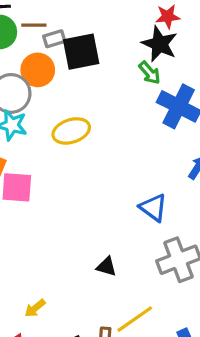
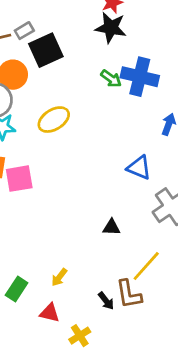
gray rectangle: (54, 39) -> (24, 31), moved
green arrow: (150, 73) -> (111, 79), moved

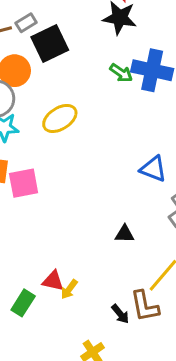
red triangle: (50, 313) -> (53, 281), moved

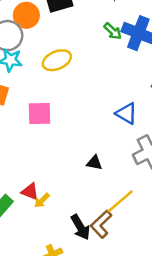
pink square: (24, 183) -> (39, 114), moved
brown L-shape: (145, 306) -> (101, 224), turned 48
black arrow: (120, 314) -> (80, 227), size x1.5

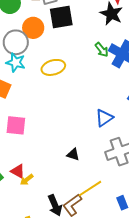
blue triangle: (126, 113) -> (104, 118), turned 48
pink square: (39, 114) -> (16, 125), moved

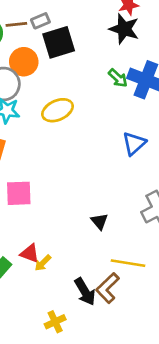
blue triangle: (104, 118) -> (134, 143), moved
black triangle: (73, 155) -> (99, 221), turned 40
yellow line: (90, 189) -> (128, 263), turned 50

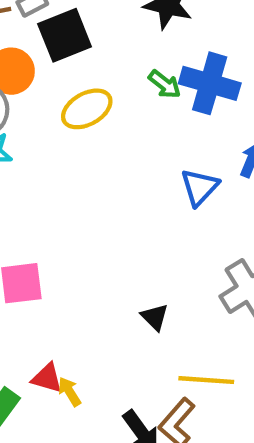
yellow ellipse: (57, 110) -> (87, 109), moved
yellow arrow: (43, 263) -> (70, 392), turned 108

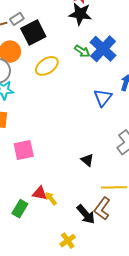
blue cross: (210, 83) -> (103, 49), turned 32

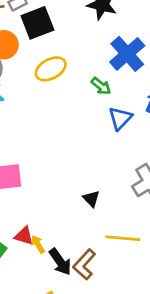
green arrow: (82, 51) -> (101, 86), moved
brown L-shape: (102, 209) -> (84, 264), moved
black arrow: (86, 214) -> (60, 262), moved

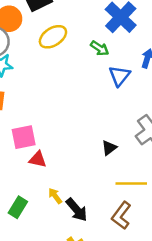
black triangle: (91, 199) -> (109, 148), moved, turned 42
red triangle: (24, 236) -> (38, 159), moved
brown L-shape: (84, 264) -> (121, 215), moved

